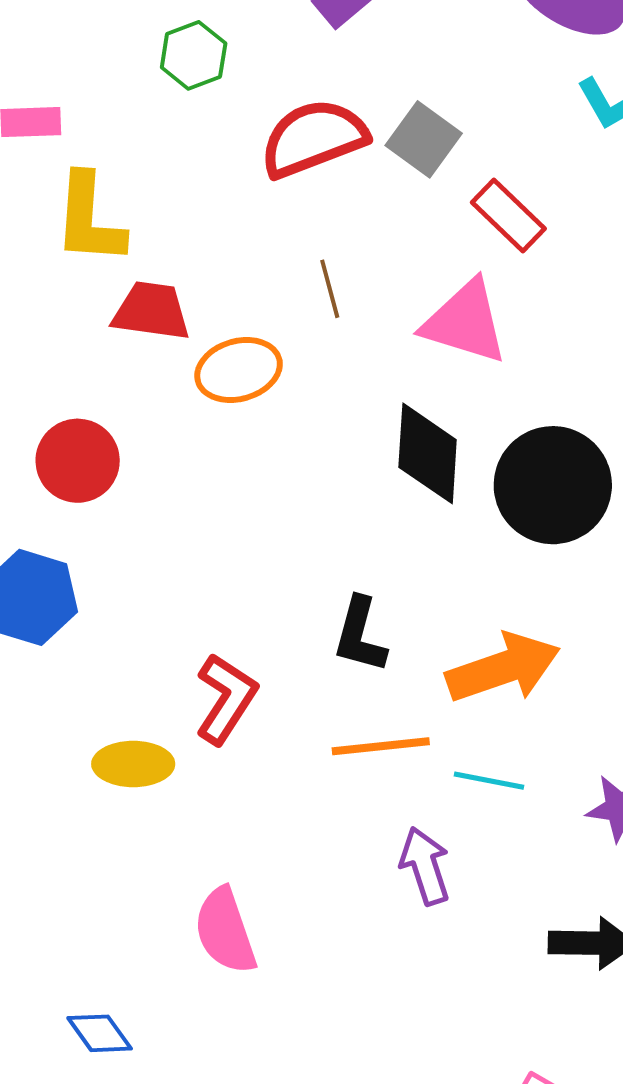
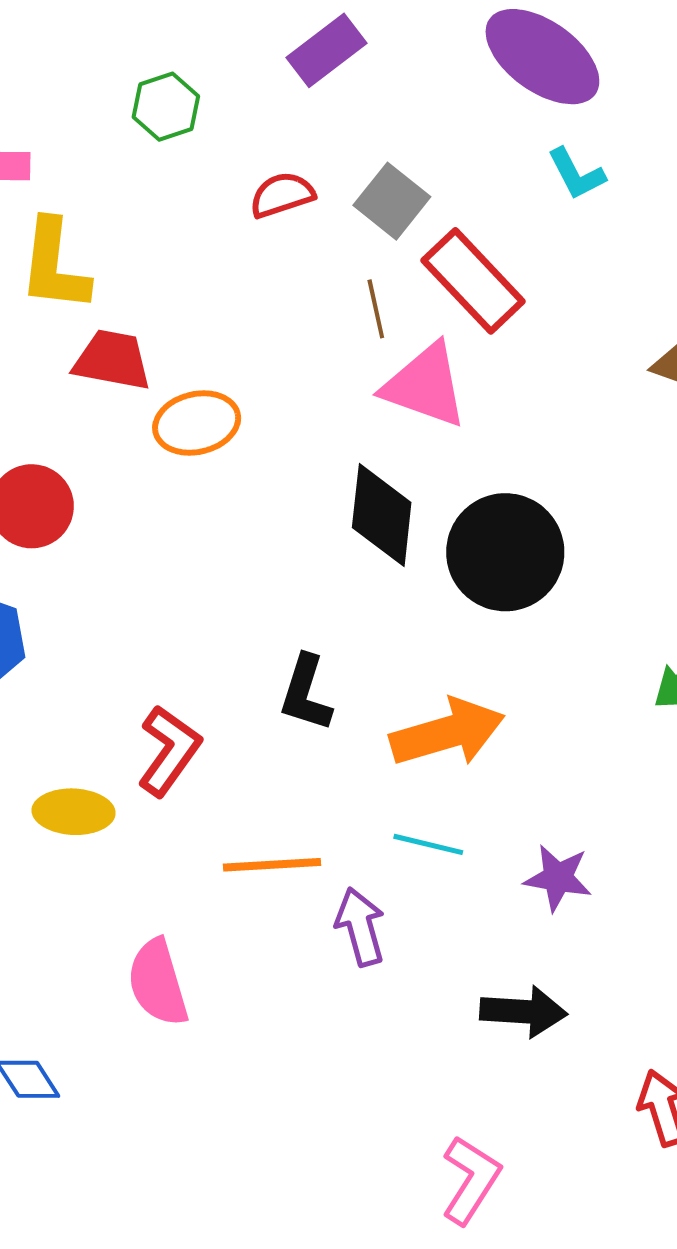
red semicircle: (314, 138) -> (282, 195), size x0.6
red rectangle: (508, 215) -> (473, 281), size x1.4
brown line: (330, 289) -> (376, 309), moved
orange line: (381, 746) -> (272, 865), moved

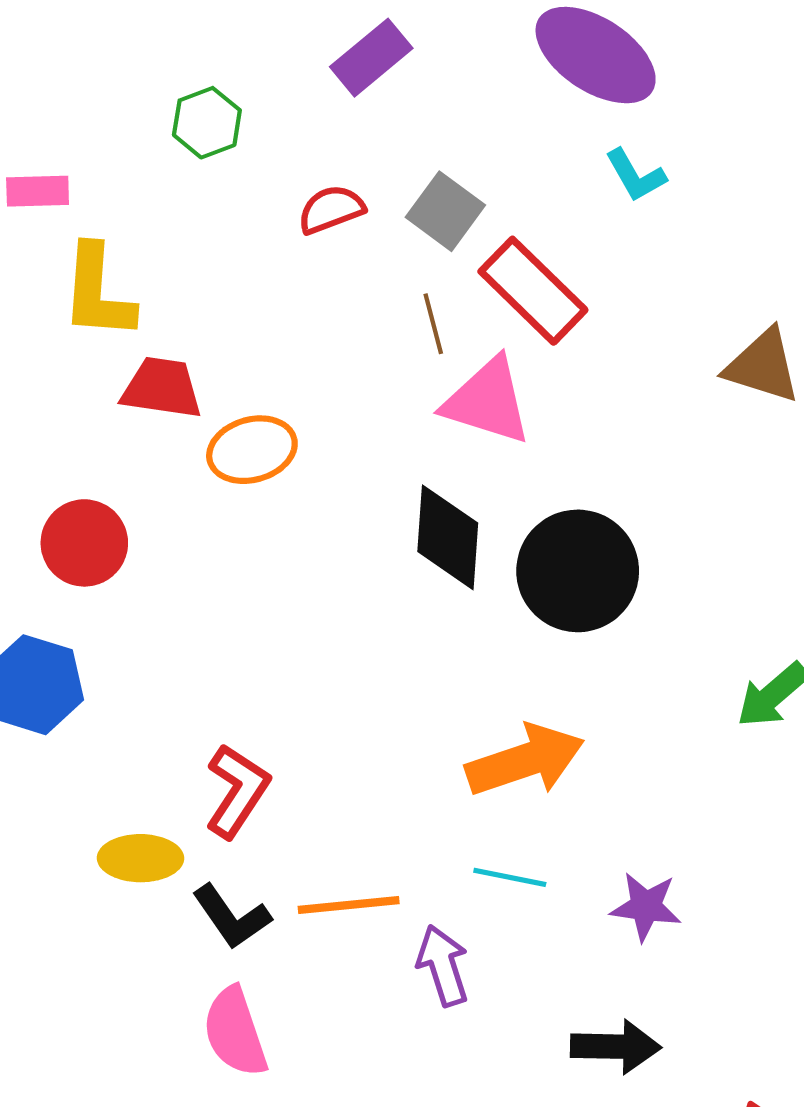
black L-shape: (306, 693) -> (232, 917), moved, turned -50

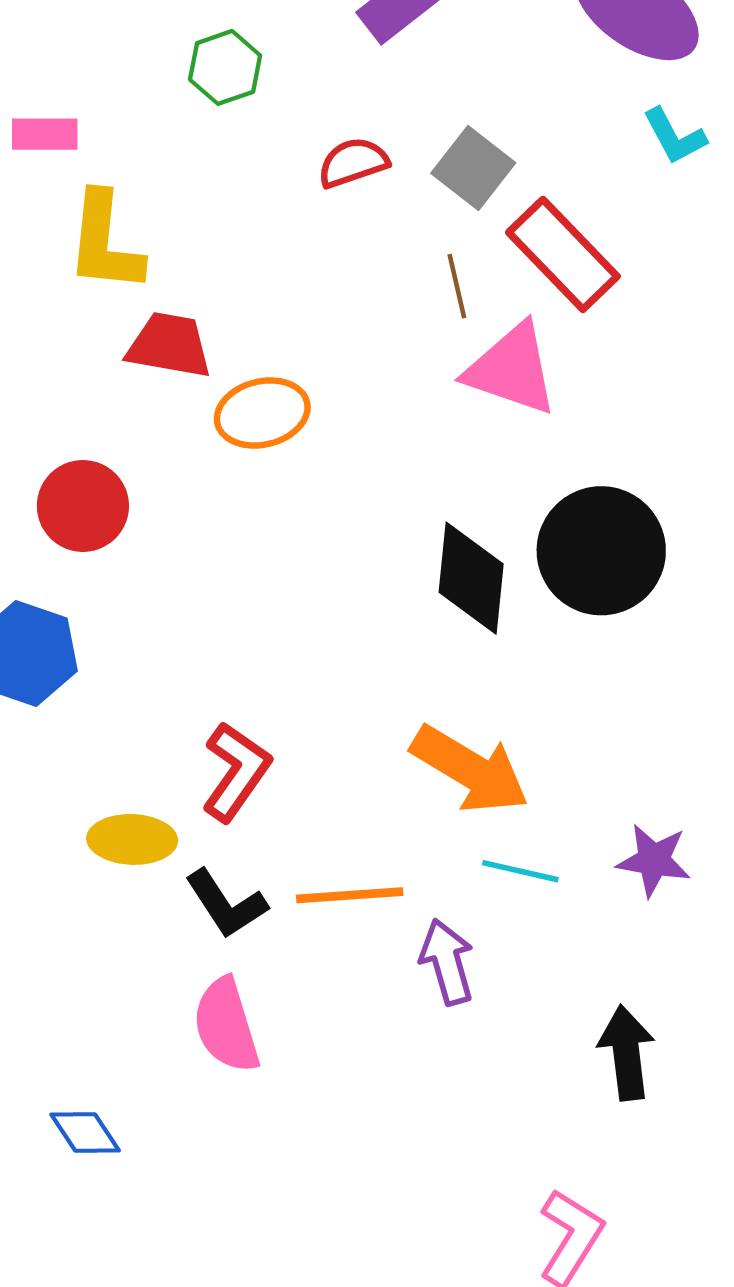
black diamond: (448, 537) -> (471, 578), moved
orange arrow: (525, 761) -> (470, 769), moved, turned 48
purple star: (646, 907) -> (654, 860), moved
black arrow: (616, 1047) -> (626, 1053), turned -100

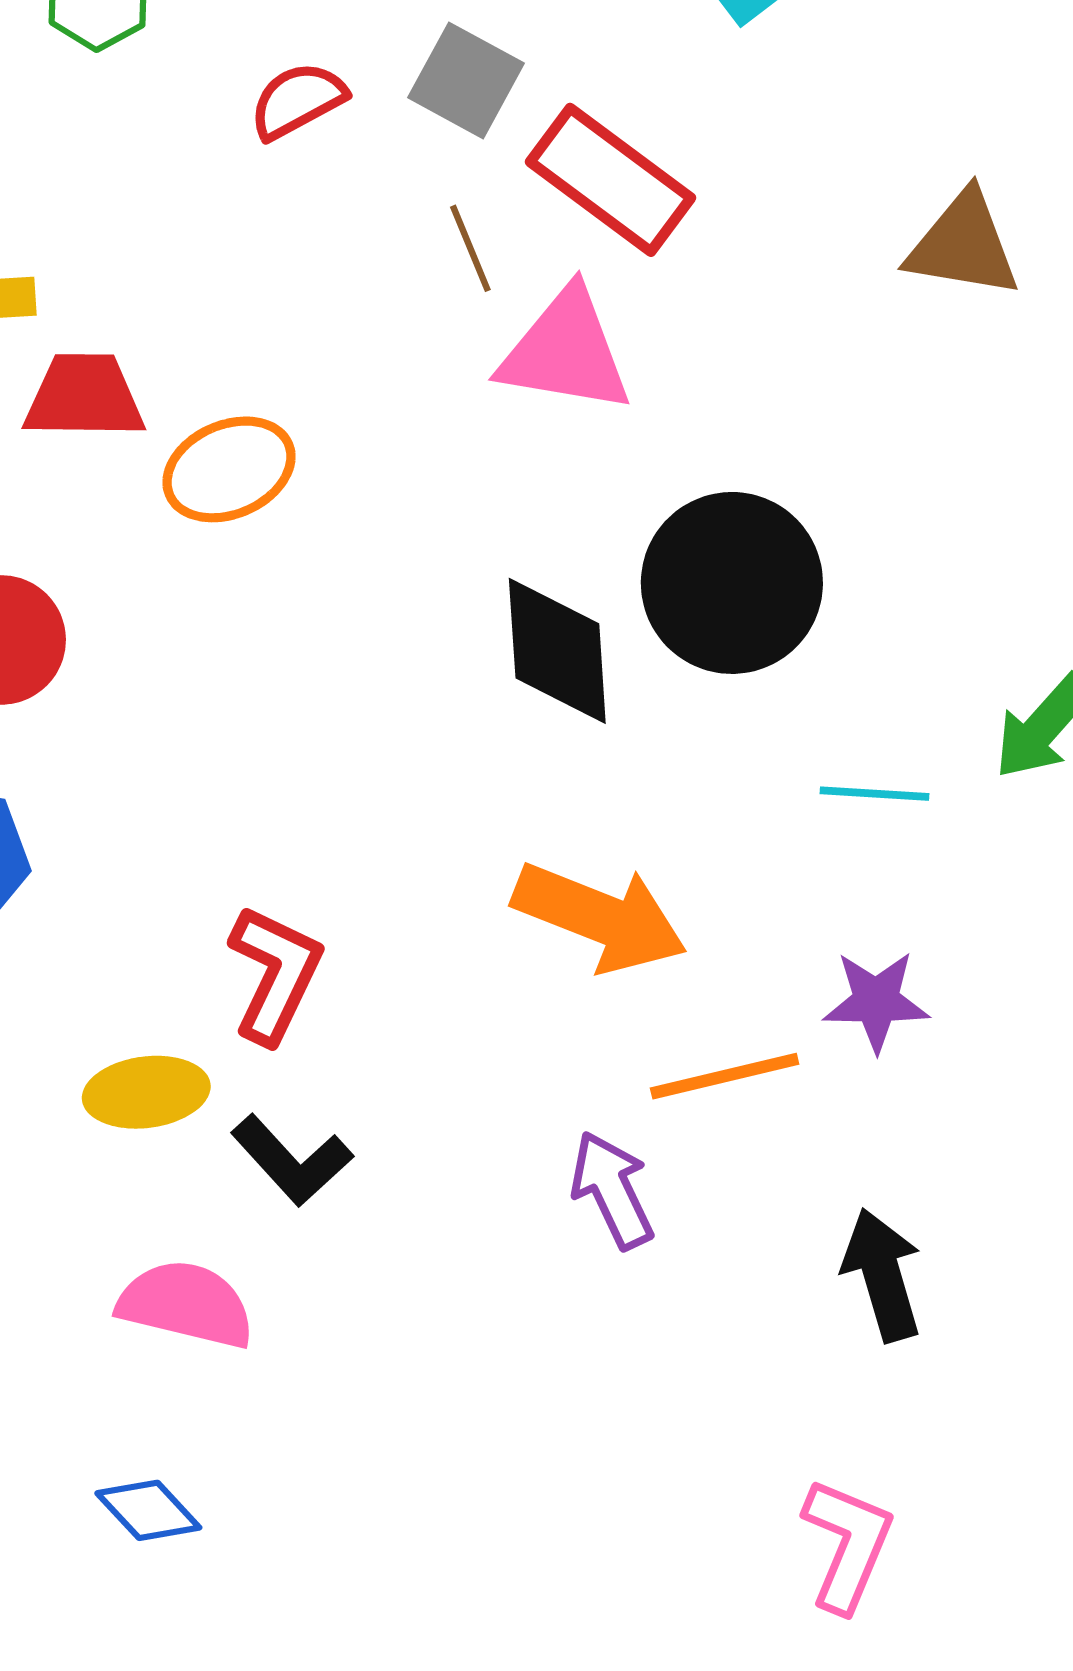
cyan line: (520, 871) -> (875, 794), moved
orange line: (350, 895) -> (725, 1076), moved
pink semicircle: (226, 1025) -> (186, 1304), moved, turned 130

